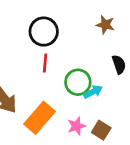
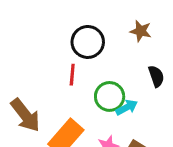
black circle: (44, 32) -> (88, 42), moved

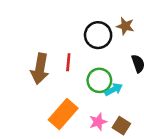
black circle: (88, 42) -> (98, 35), moved
brown arrow: (25, 115) -> (40, 69), moved, turned 48

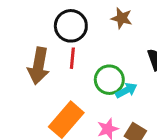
brown star: (125, 26) -> (122, 18), moved
black circle: (98, 35) -> (71, 26), moved

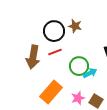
brown star: (122, 18) -> (75, 26), moved
red line: (72, 58) -> (55, 52), turned 64

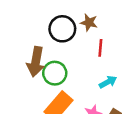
red line: (55, 52) -> (100, 48), moved, turned -64
green circle: (79, 66) -> (55, 73), moved

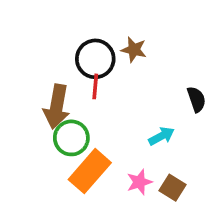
red line: (100, 48) -> (95, 86), moved
green circle: (55, 73) -> (71, 138), moved

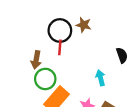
brown arrow: (57, 107) -> (36, 60), size x0.7
cyan arrow: (161, 136) -> (100, 78), turned -77

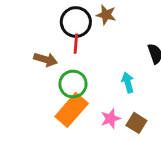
brown arrow: (36, 60) -> (46, 59), turned -84
green circle: (45, 79) -> (73, 84), moved

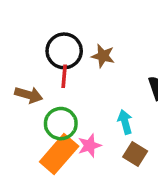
brown star: (106, 15) -> (103, 56), moved
pink star: (110, 119) -> (90, 146), moved
brown square: (136, 123) -> (135, 154), moved

